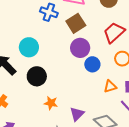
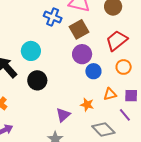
orange star: (51, 103) -> (87, 105), moved
purple triangle: (77, 114) -> (63, 115), moved

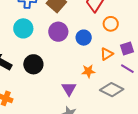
cyan circle: (31, 51) -> (23, 28), moved
purple circle: (82, 54) -> (58, 32), moved

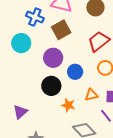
black circle: (33, 64) -> (51, 86), moved
purple triangle: (69, 89) -> (20, 112), moved

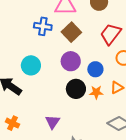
cyan circle: (21, 43) -> (31, 65), moved
orange star: (68, 105) -> (96, 92), moved

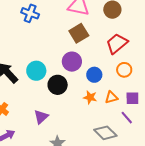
blue cross: (43, 26) -> (30, 13), moved
cyan circle: (31, 65) -> (36, 71), moved
black circle: (76, 89) -> (58, 85), moved

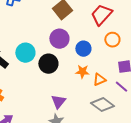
orange triangle: (111, 97) -> (99, 80), moved
purple triangle: (41, 117) -> (58, 102), moved

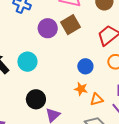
purple circle: (59, 39) -> (48, 28), moved
black circle: (48, 64) -> (36, 99), moved

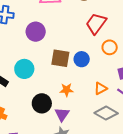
brown square: (70, 25) -> (60, 58), moved, turned -36
orange star: (81, 89) -> (67, 90), moved

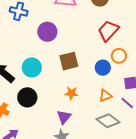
brown square: (60, 58) -> (69, 61), turned -30
blue circle: (82, 59) -> (103, 68), moved
black circle: (42, 103) -> (27, 97), moved

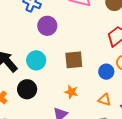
purple circle: (47, 32) -> (47, 26), moved
orange triangle: (105, 96) -> (104, 100), turned 32

